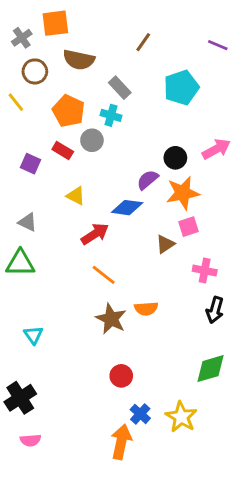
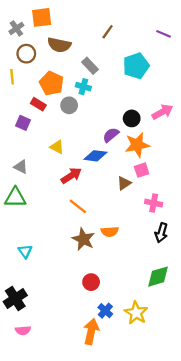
yellow line: (16, 102) -> (12, 77), turned 32
red rectangle: (63, 150) -> (38, 104), moved

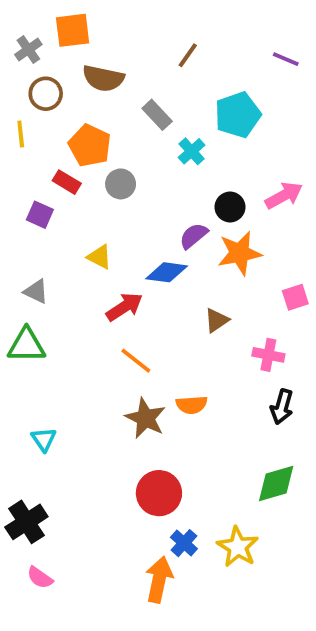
cyan cross: (83, 87) -> (192, 151), moved, turned 32
pink square: (142, 170) -> (295, 297), moved
red circle: (91, 282) -> (159, 493), size x1.5
pink semicircle: (23, 330) -> (40, 578), turned 40

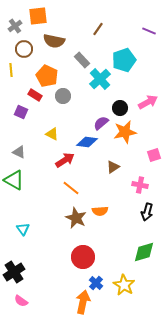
cyan cross: (192, 151) -> (100, 79), size x1.5
green triangle: (26, 345) -> (14, 180), turned 30

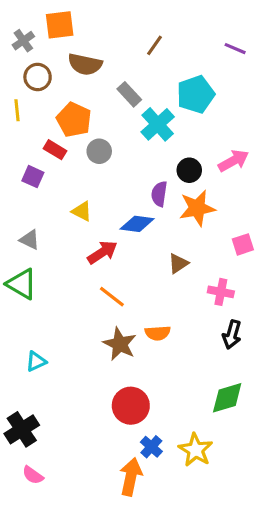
purple semicircle: (101, 123) -> (159, 194), turned -42
cyan triangle: (23, 229) -> (36, 361), turned 40

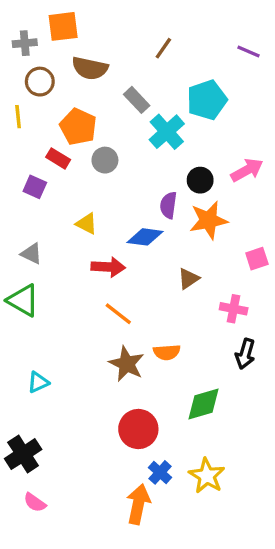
gray cross: (23, 41) -> (25, 43), turned 30
red arrow: (102, 252) -> (108, 267), turned 36
green diamond: (227, 398) -> (203, 404), moved

